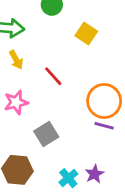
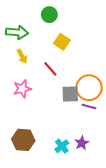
yellow square: (86, 34) -> (62, 42), moved
gray square: (46, 134) -> (70, 94), moved, turned 30

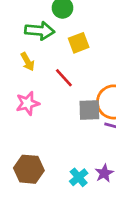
green arrow: (17, 32) -> (40, 31), moved
yellow square: (62, 42) -> (79, 43), turned 35

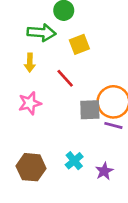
yellow arrow: (28, 62) -> (30, 63), turned 30
cyan cross: (79, 177) -> (74, 161), moved

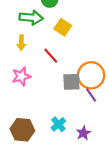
yellow square: (79, 44) -> (63, 27), turned -35
purple line: (113, 125) -> (91, 95), turned 40

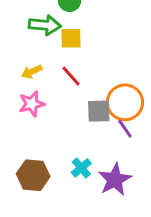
yellow square: (63, 27) -> (71, 38), moved, turned -35
yellow arrow: (21, 43) -> (32, 72), moved, turned 64
purple star: (83, 133) -> (115, 180), size x1.6

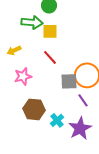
yellow arrow: (32, 72) -> (14, 50), moved
purple line: (125, 129) -> (83, 100), moved
brown hexagon: (33, 175) -> (34, 109), moved

